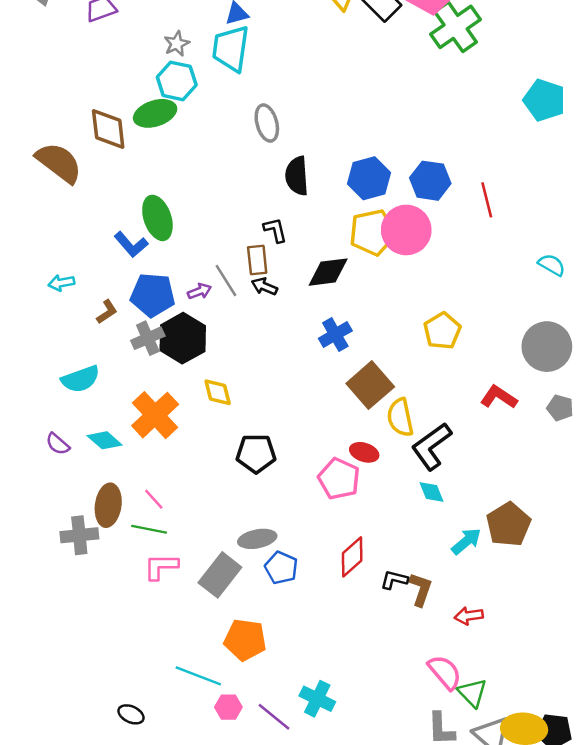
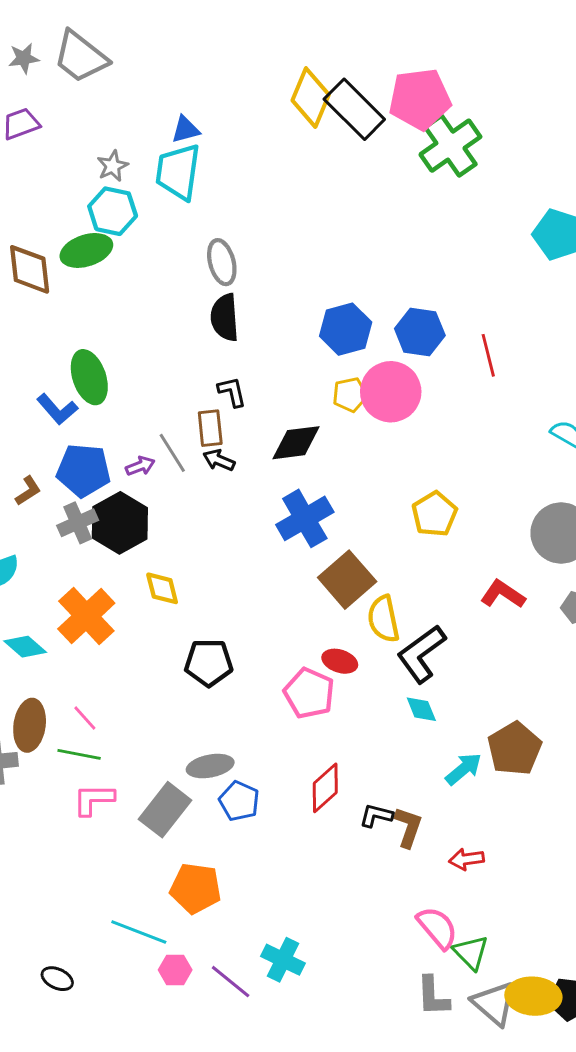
black semicircle: (297, 176) -> (225, 317), moved
yellow pentagon: (373, 232) -> (350, 395), size x0.6
blue cross: (335, 335) -> (305, 518), size x1.4

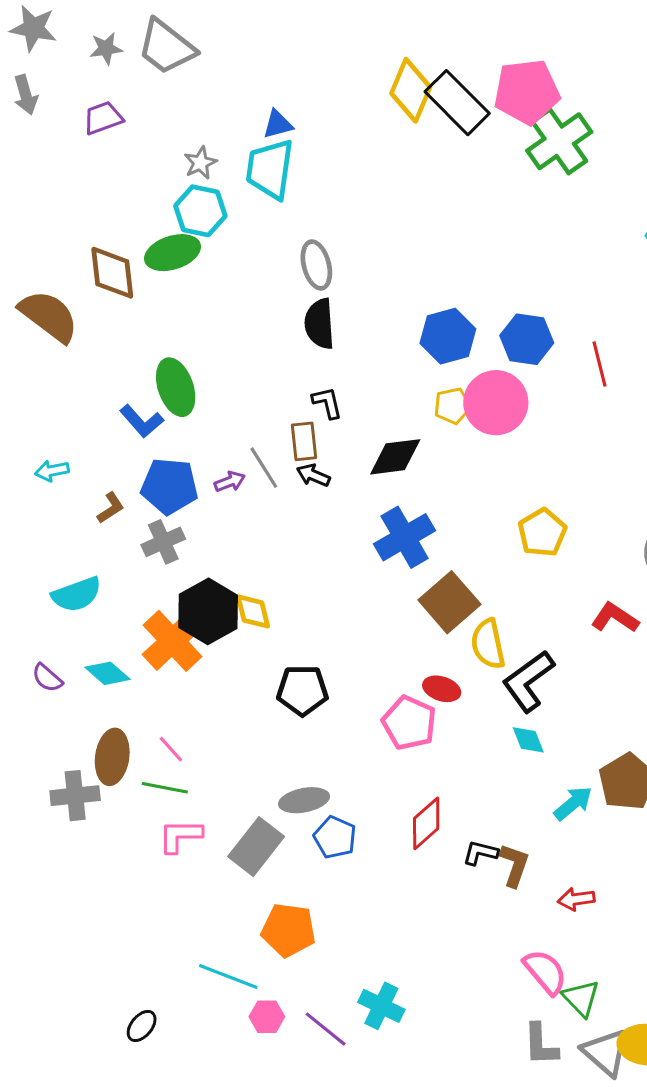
black hexagon: (120, 523) -> (208, 611), moved
black ellipse: (57, 979) -> (142, 1026), turned -76

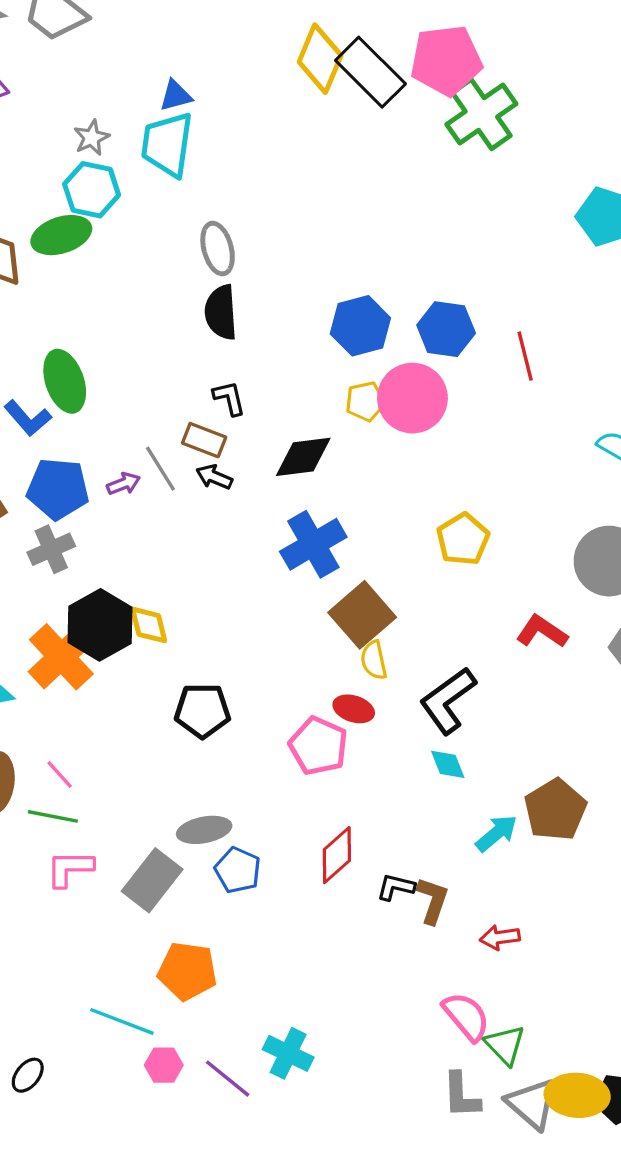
brown rectangle: (304, 441) -> (204, 440), turned -63
yellow semicircle: (488, 644) -> (374, 660), moved, size x0.7

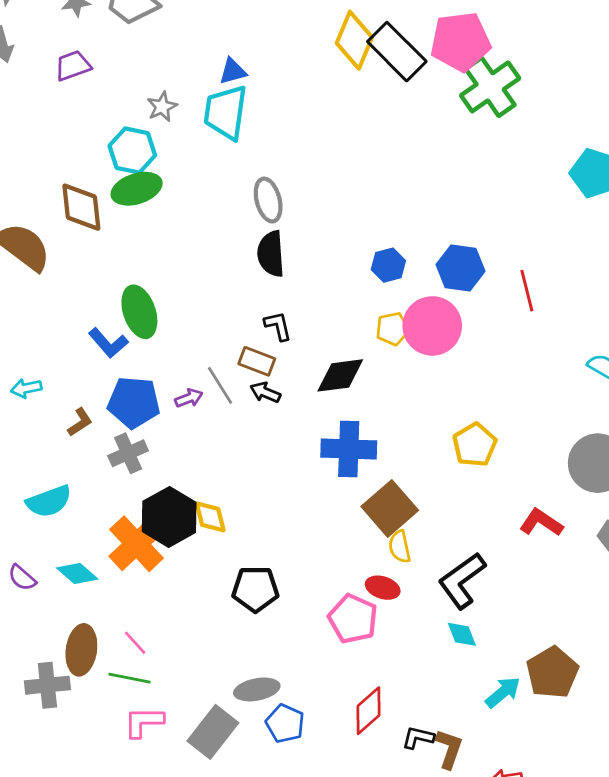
cyan hexagon: (92, 190) -> (132, 151), moved
blue hexagon: (360, 326) -> (388, 265), size x0.7
blue cross: (313, 544) -> (349, 449), turned 32

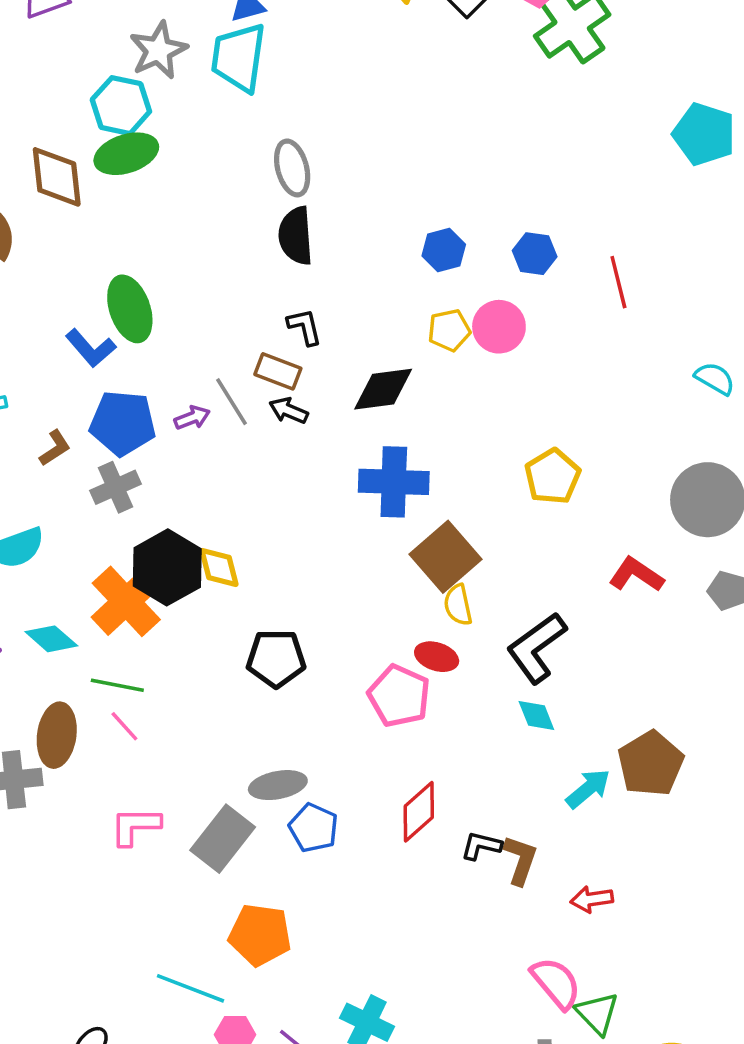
gray star: (162, 107) -> (158, 50), size x1.5
blue hexagon: (460, 268) -> (535, 254), size x0.7
pink circle: (432, 326) -> (499, 327), size x0.7
green line: (129, 678) -> (117, 685), moved

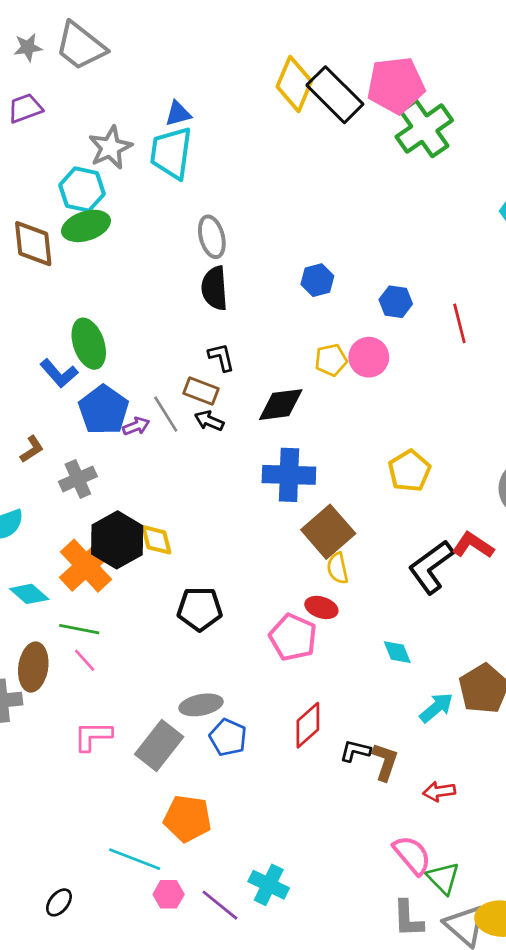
blue hexagon: (444, 250) -> (317, 280), moved
blue pentagon: (123, 423) -> (104, 410), moved, turned 30
black L-shape: (536, 648) -> (431, 567), moved

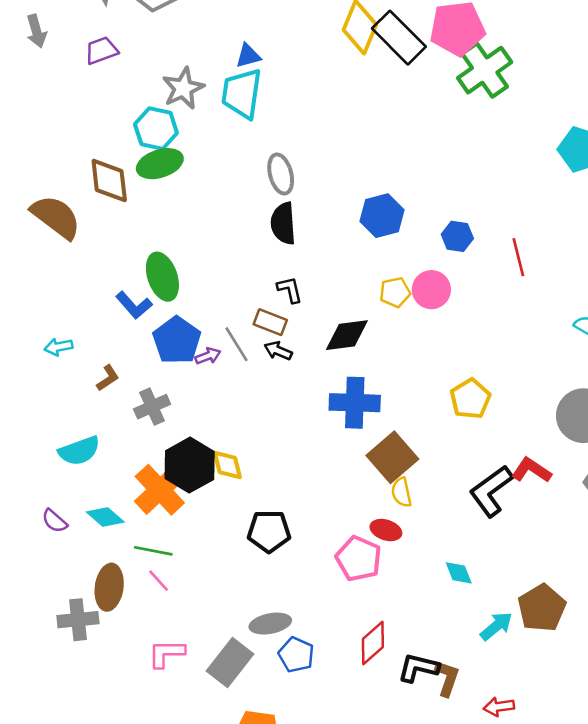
blue hexagon: (317, 280) -> (382, 216), size x1.4
black L-shape: (355, 751) -> (418, 668), size x1.4

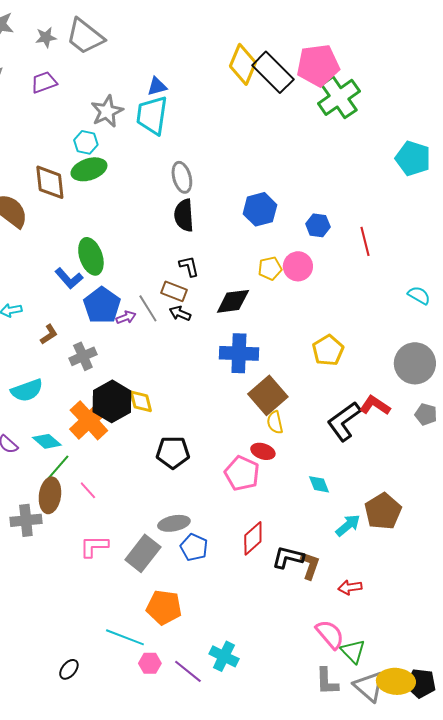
cyan hexagon: (156, 129) -> (86, 142), size x0.7
green line: (153, 551) -> (58, 467), moved, turned -60

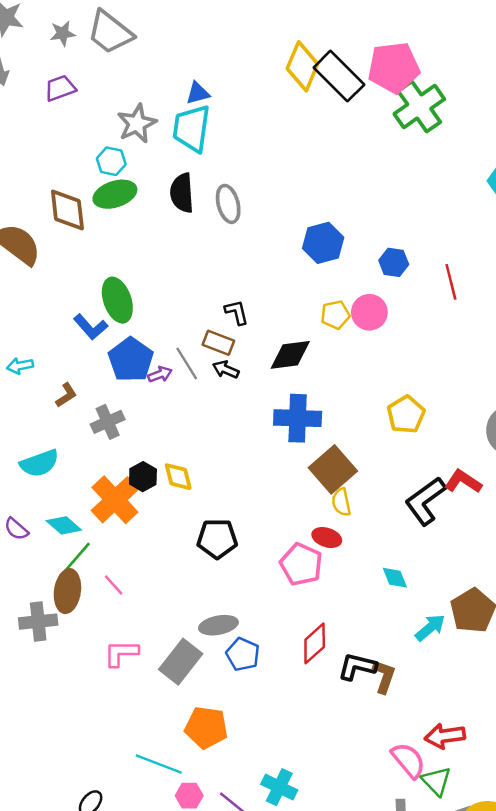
black semicircle: (184, 215) -> (182, 193), moved
black hexagon: (112, 401) -> (143, 477), size x0.6
red arrow: (350, 587) -> (445, 736), moved, size x1.4

